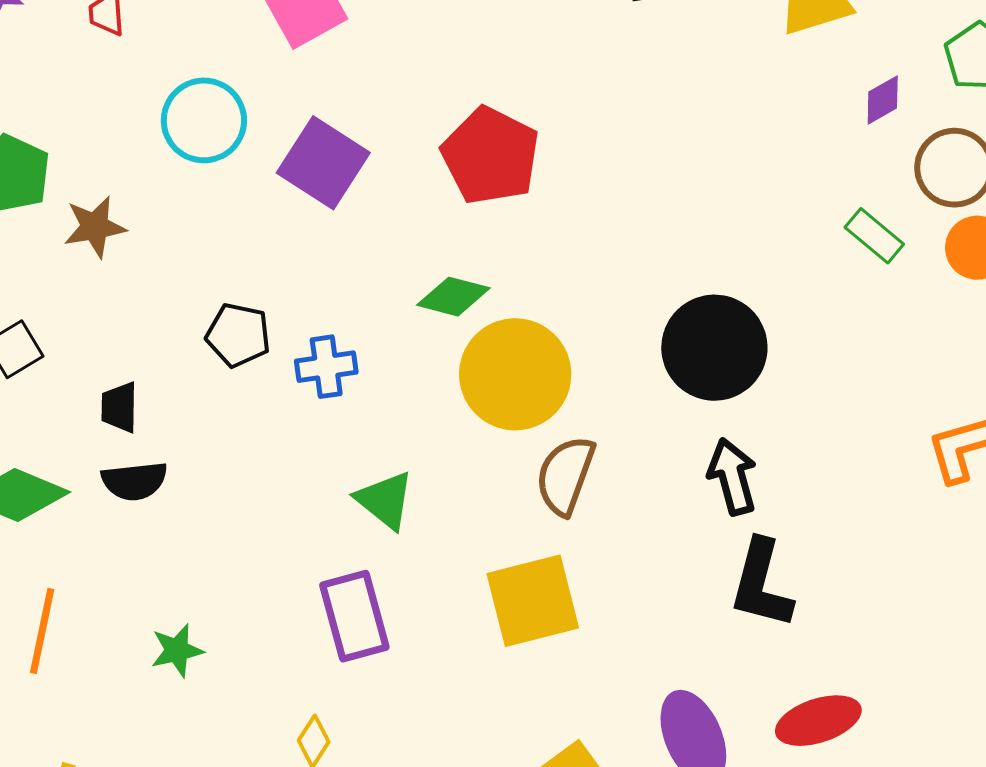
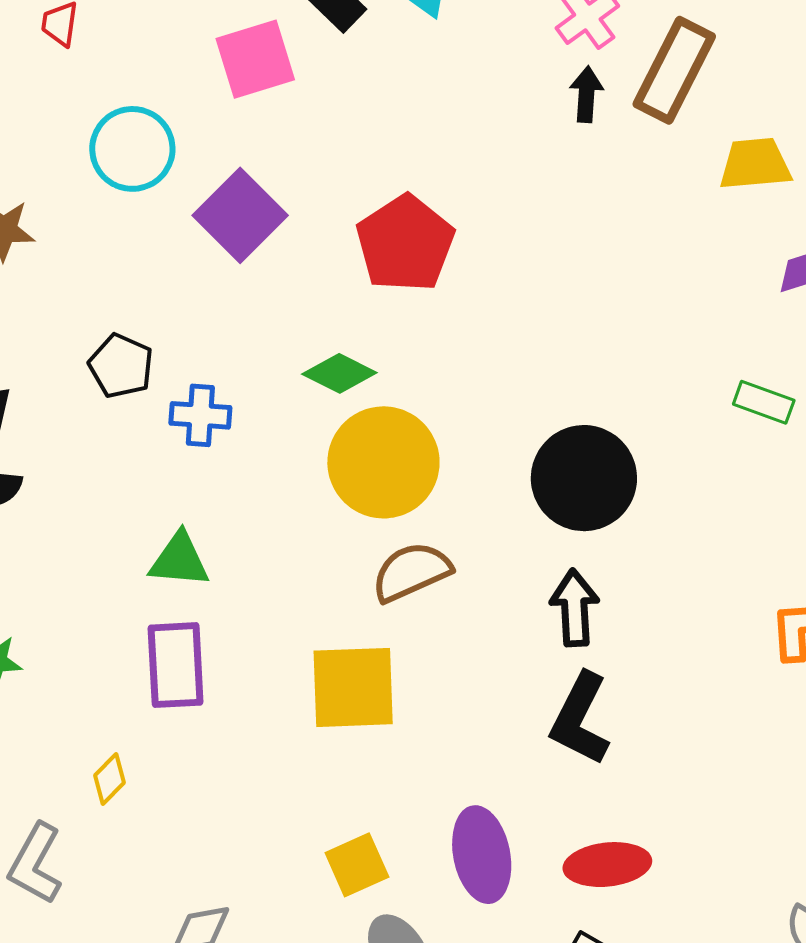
green rectangle: (874, 236) -> (764, 402), turned -32
brown semicircle: (565, 475) -> (411, 572), turned 34
green triangle: (385, 500) -> (179, 560), moved, turned -46

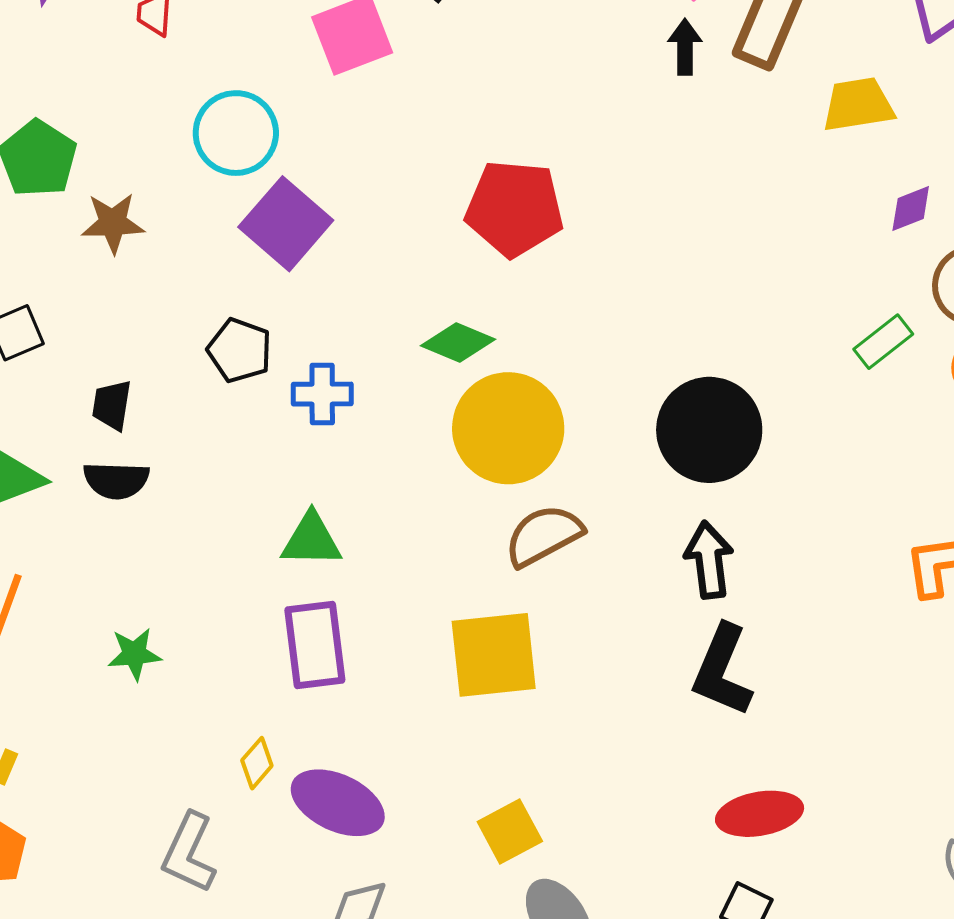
purple square: (240, 215) -> (286, 224), moved
red pentagon: (405, 243) -> (514, 208), turned -30
green rectangle: (764, 402) -> (883, 342), turned -54
purple ellipse: (482, 855) -> (338, 803), moved, turned -50

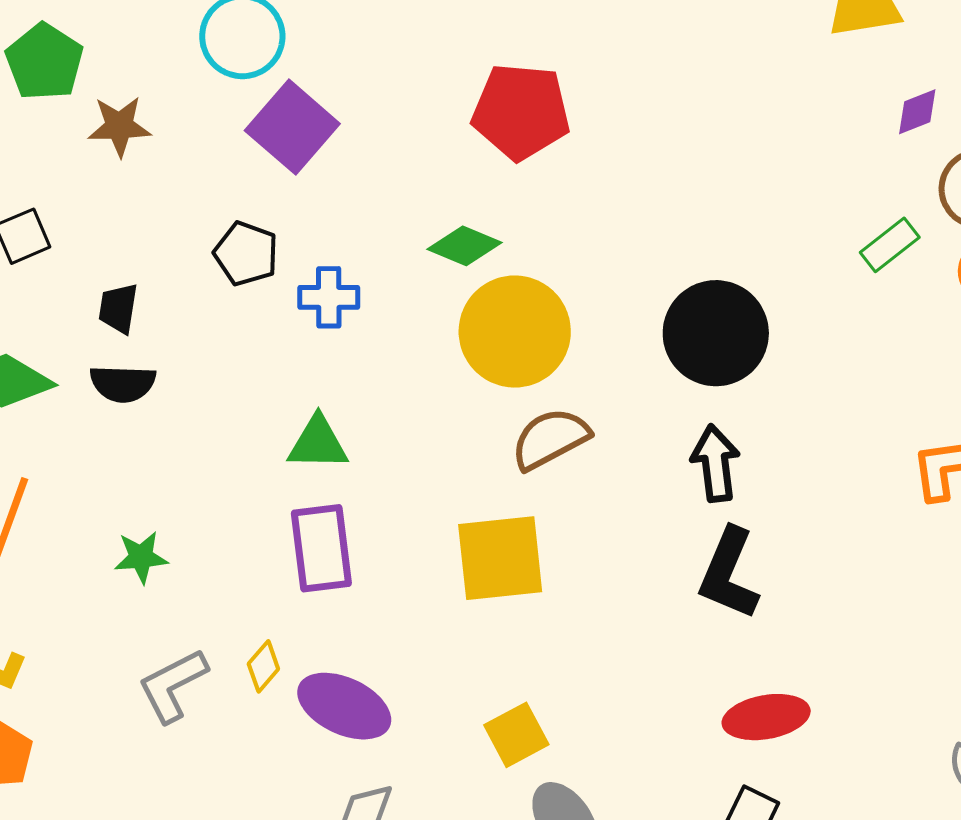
gray L-shape: (189, 853) -> (173, 685), moved, turned 38

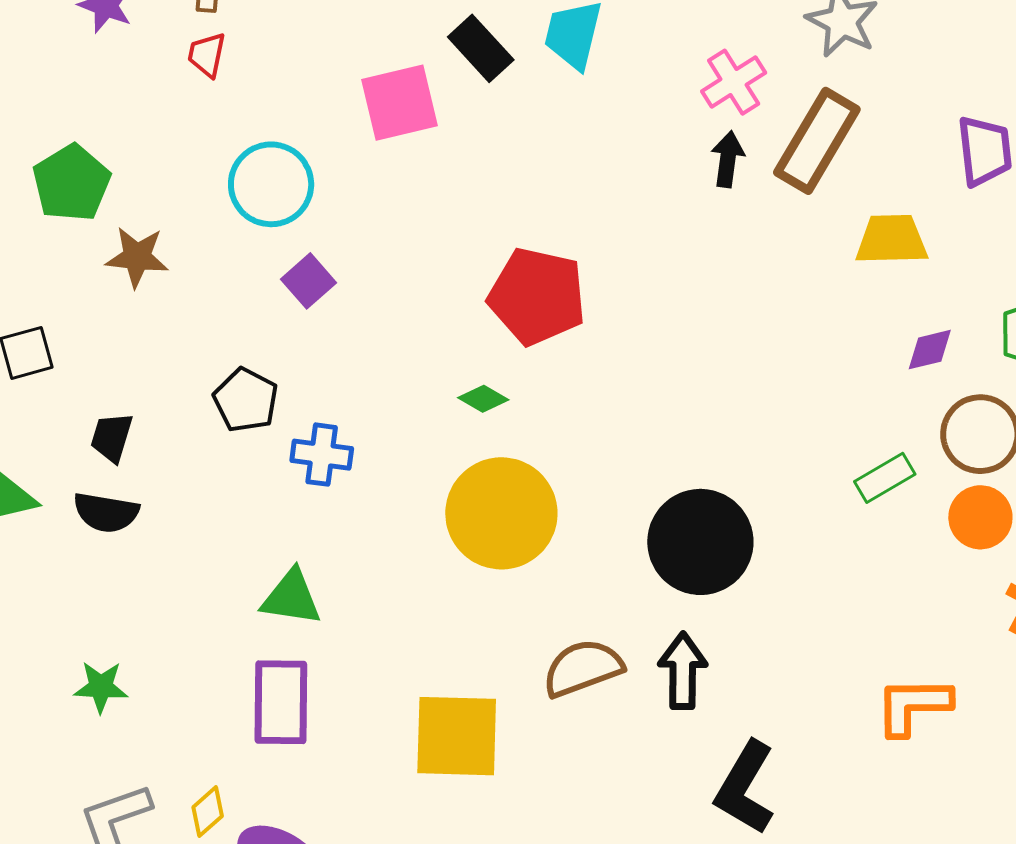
purple square: (292, 127) -> (308, 281), size x0.6
green diamond: (465, 246) -> (483, 399), moved, size x0.7
brown semicircle: (550, 439) -> (583, 668), moved
black L-shape: (729, 574) -> (745, 788), moved

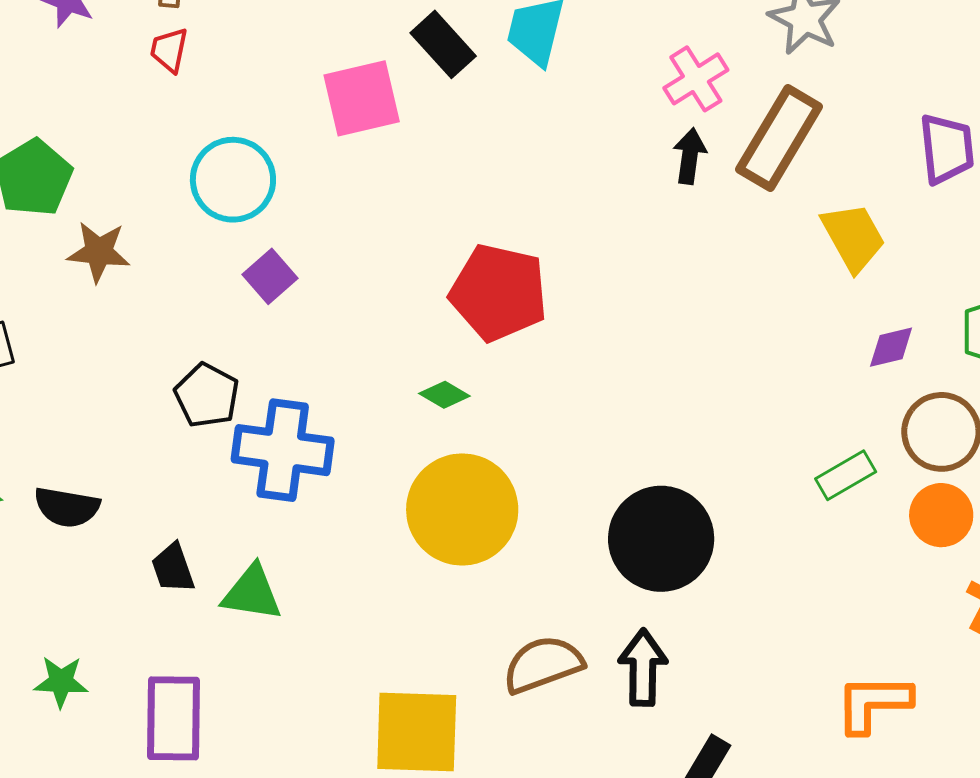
yellow trapezoid: (892, 240) -> (853, 237), turned 62
black trapezoid: (112, 437) -> (173, 568), moved, turned -36
blue cross: (322, 455) -> (283, 450), size x1.6
purple rectangle: (281, 702) -> (173, 718), moved

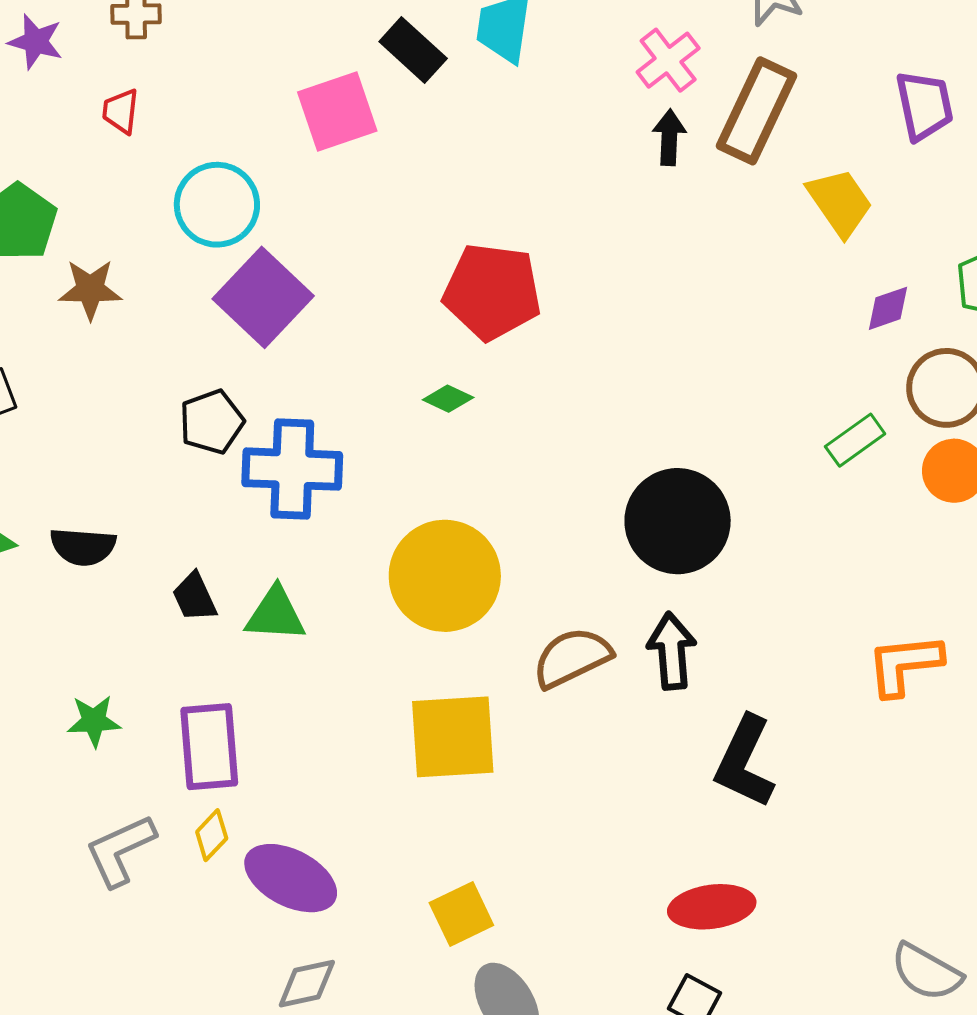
red trapezoid: (169, 50) -> (121, 111), moved
purple square: (270, 276) -> (263, 297), size x1.8
black pentagon: (207, 395) -> (212, 422), turned 30
yellow circle: (462, 509) -> (445, 576), moved

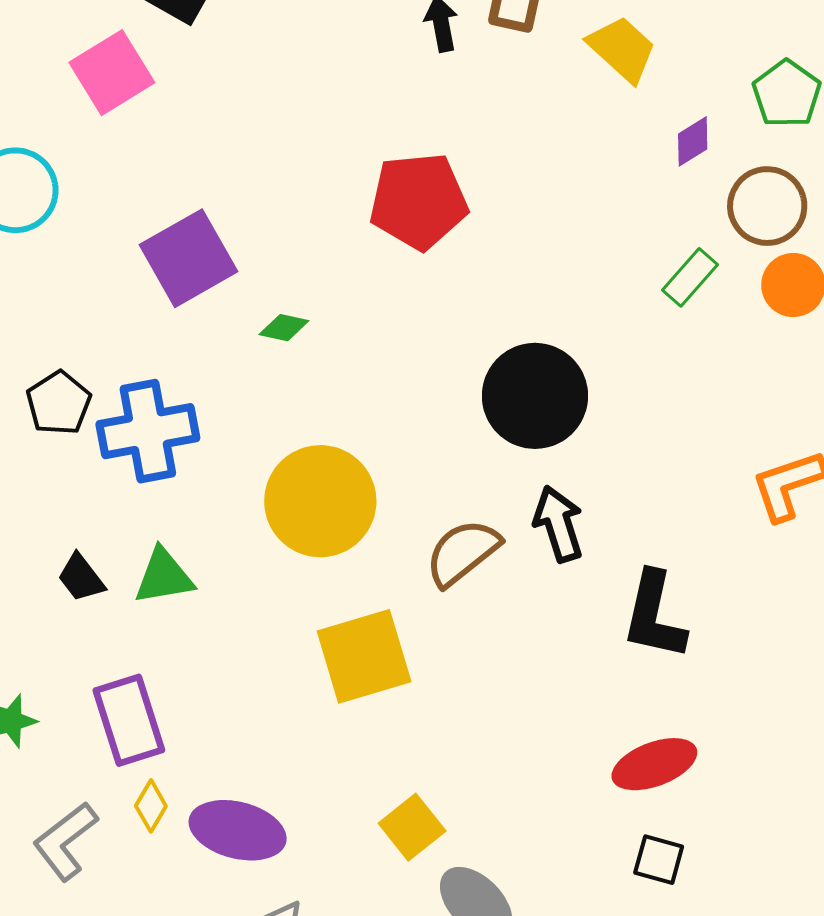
red pentagon: (492, 292) -> (419, 201), moved
purple square: (263, 297) -> (188, 258), moved, turned 30

